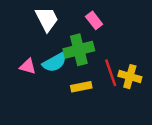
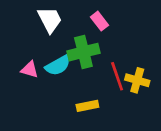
yellow rectangle: (81, 87) -> (87, 106), moved

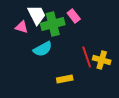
green cross: (83, 52) -> (53, 24), moved
pink triangle: (30, 70) -> (22, 27), moved

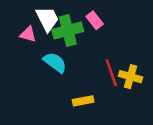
cyan semicircle: (43, 49) -> (55, 62), turned -114

